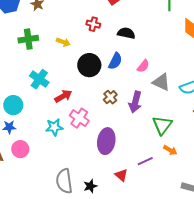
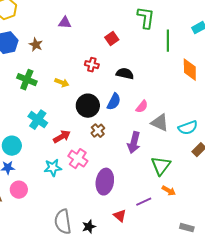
green cross: (28, 39) -> (27, 80), turned 30
brown cross: (110, 97) -> (98, 131), moved

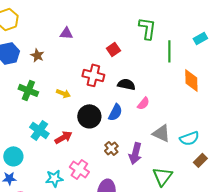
red cross: (92, 65) -> (93, 75), size x1.5
pink semicircle: (142, 107) -> (143, 103), moved
brown cross: (98, 131) -> (111, 148), moved
red arrow: (62, 137) -> (63, 137), moved

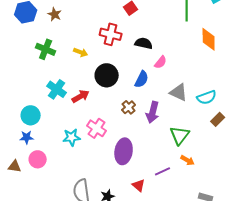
blue semicircle: (115, 112) -> (142, 79), moved

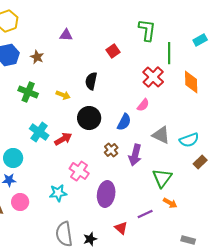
red cross: (111, 34) -> (153, 77), moved, turned 30
black semicircle: (144, 43) -> (91, 81), moved, turned -90
cyan star: (72, 137) -> (58, 193), moved

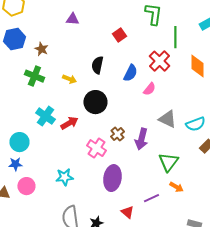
brown star: (37, 57) -> (41, 49), moved
blue semicircle: (124, 122) -> (130, 73), moved
pink cross: (79, 171) -> (96, 148), moved

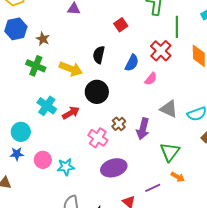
yellow arrow: (69, 79) -> (71, 69), size x1.6
purple ellipse: (112, 178) -> (114, 168), turned 65
pink circle: (26, 186) -> (43, 160), moved

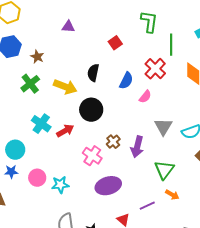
green cross: (36, 66) -> (30, 84), turned 30
gray triangle: (169, 109) -> (163, 127), turned 36

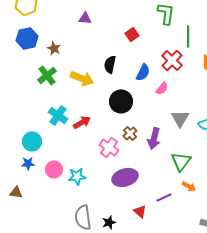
black circle: (91, 110) -> (121, 101), moved

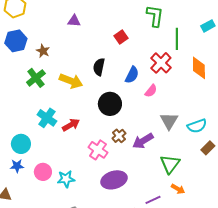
purple arrow: (154, 138) -> (143, 141), turned 45

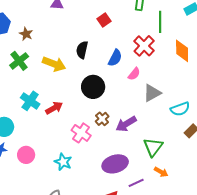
gray triangle: (169, 121) -> (152, 93), moved, turned 30
cyan star: (66, 179) -> (63, 162), moved, turned 30
purple ellipse: (114, 180) -> (115, 164), moved

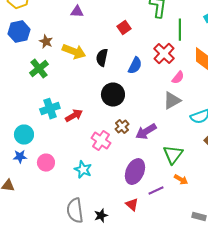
yellow arrow: (54, 64) -> (74, 52), moved
pink semicircle: (134, 74) -> (178, 78), moved
cyan cross: (30, 101) -> (50, 109), turned 36
purple ellipse: (115, 164) -> (135, 172), turned -50

